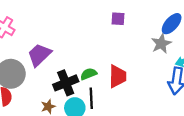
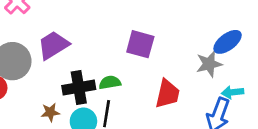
purple square: (118, 19) -> (140, 44), moved, size x1.5
red trapezoid: (118, 76) -> (167, 94), moved

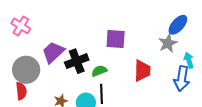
black cross: (79, 87) -> (77, 61), moved
cyan arrow: (232, 92) -> (189, 60), turned 91

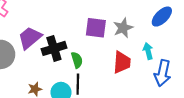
gray star: (168, 43) -> (123, 28), moved
cyan arrow: (189, 60) -> (148, 51), moved
green semicircle: (99, 71) -> (77, 60), turned 91

